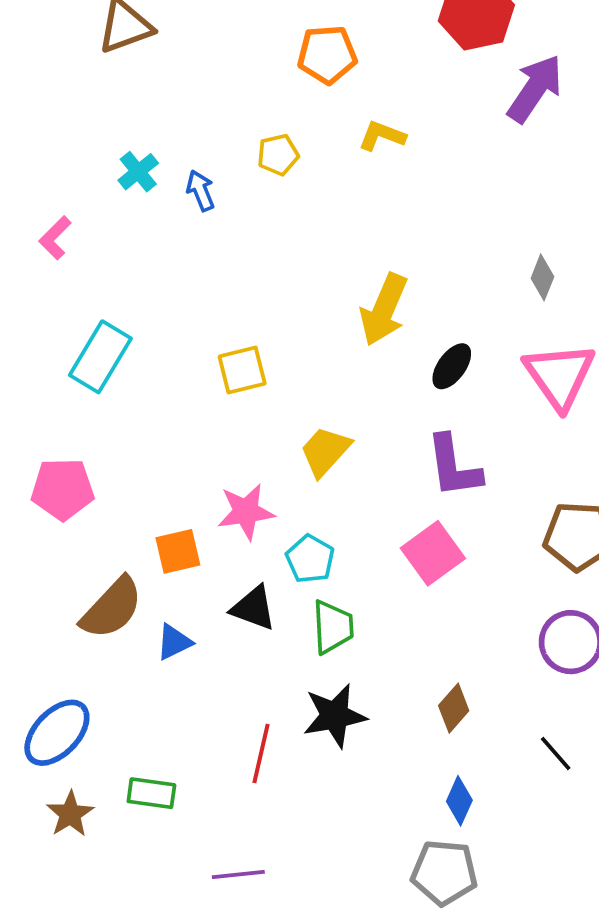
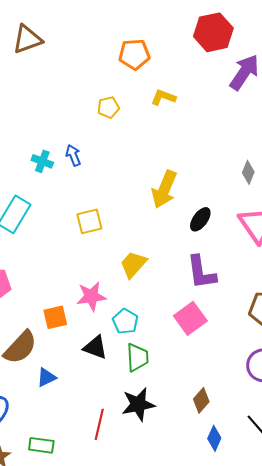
cyan cross: (138, 172) -> (42, 161), moved, turned -30
blue arrow: (201, 191) -> (73, 155), moved
blue triangle: (174, 642) -> (46, 377), moved
blue diamond: (459, 801) -> (214, 438), moved

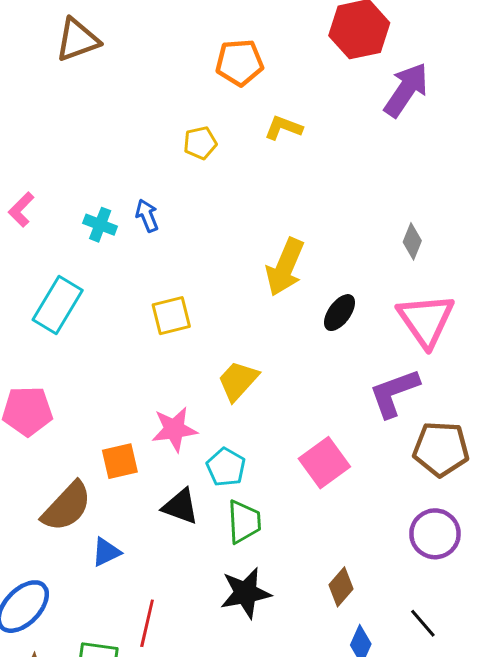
purple L-shape: (201, 272) -> (394, 393), moved, turned 78
red line: (99, 424) -> (147, 623), moved

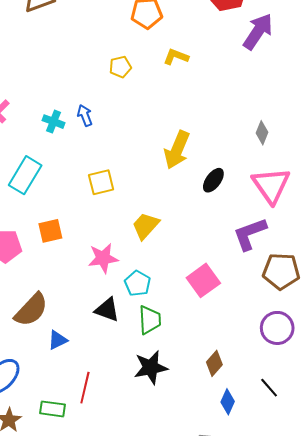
orange square: (120, 461) -> (50, 231), moved

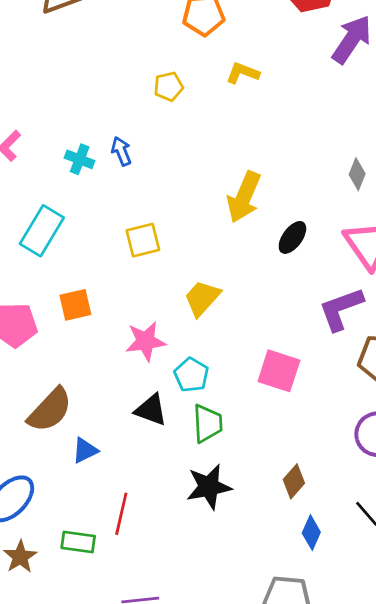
pink square: (203, 280) -> (279, 371), turned -36

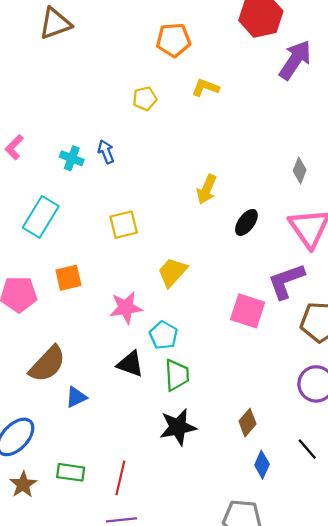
yellow arrow: (244, 197) -> (207, 189), size x0.7
pink square: (279, 371) -> (248, 311), moved
red line: (121, 514) -> (120, 478), moved

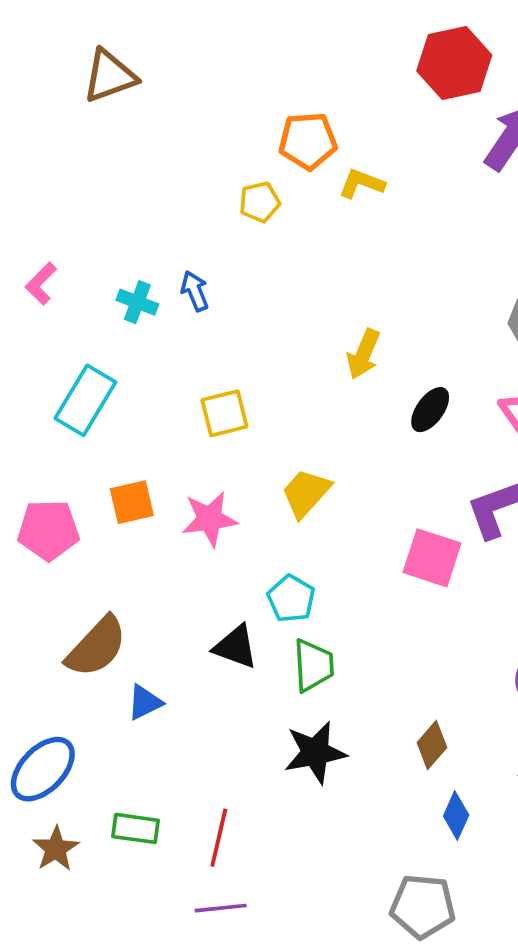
orange pentagon: (173, 40) -> (308, 141), moved
pink star: (126, 308) -> (210, 519), moved

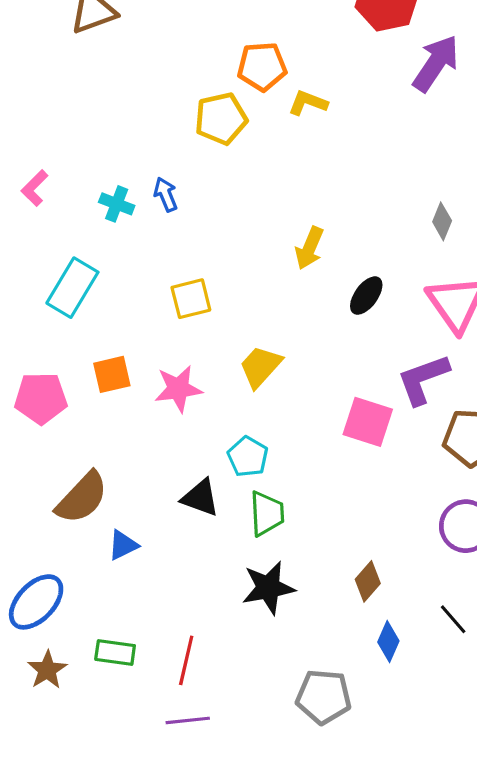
yellow pentagon: (260, 202) -> (221, 119), size x1.5
gray pentagon: (423, 906) -> (324, 697), moved

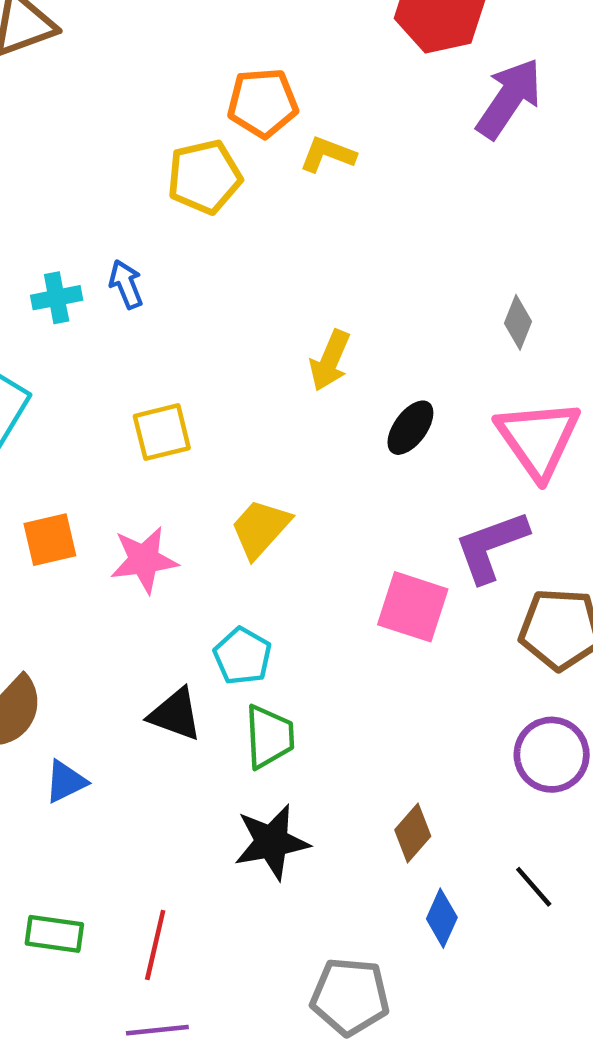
cyan cross: (117, 204) -> (57, 298), turned -32

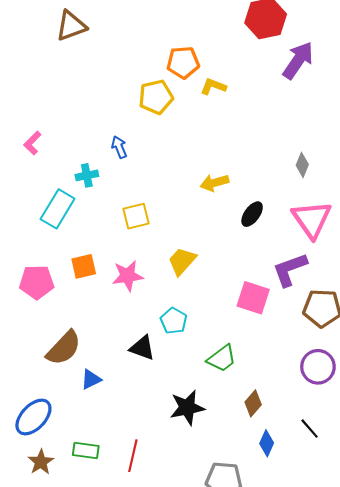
cyan cross: (57, 298) -> (87, 175), moved
yellow arrow: (330, 360) -> (214, 183), turned 52
green trapezoid: (269, 737) -> (222, 358), moved, turned 56

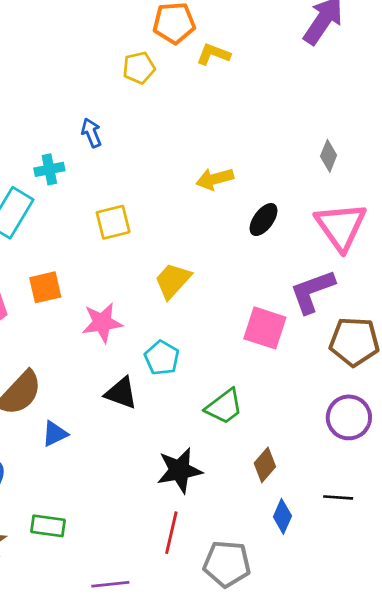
yellow pentagon: (156, 97) -> (139, 68), size x0.7
pink star: (128, 276) -> (102, 323), moved
black line: (310, 429) -> (338, 497), turned -45
red line: (133, 456) -> (171, 533), moved

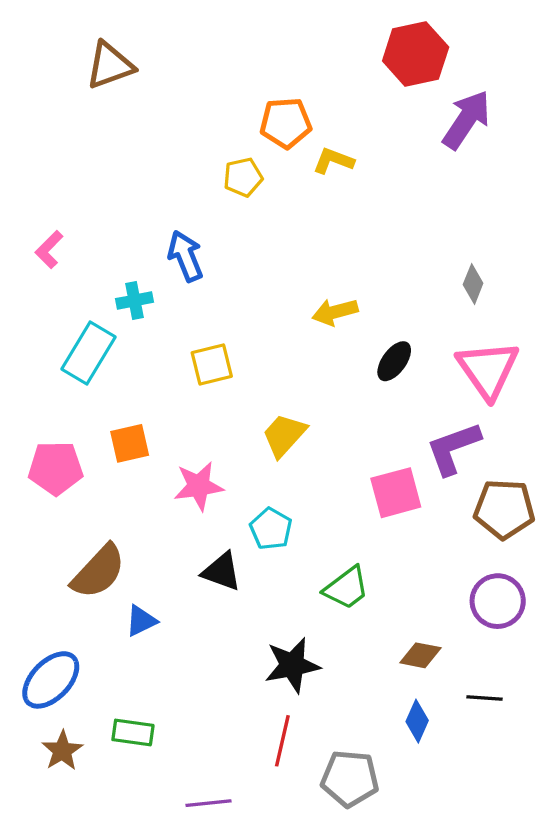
blue arrow: (91, 133) -> (185, 256), size x1.4
pink square: (265, 328) -> (396, 493), turned -33
brown diamond: (265, 465) -> (420, 655), moved, turned 60

